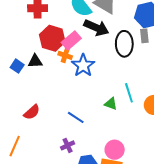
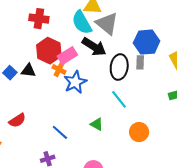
cyan line: (129, 93) -> (119, 99), moved, turned -30

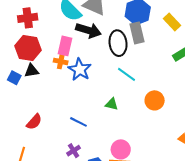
red hexagon: (49, 51) -> (28, 48), moved
pink rectangle: (67, 56) -> (65, 46), turned -30
gray rectangle: (140, 62) -> (137, 33), size x1.5

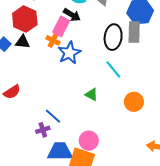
black arrow: (88, 30) -> (72, 15), moved, size x0.7
blue line: (78, 122) -> (53, 116), moved

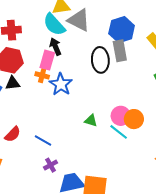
black arrow: (72, 15) -> (55, 47), turned -132
cyan line: (113, 69) -> (119, 132), moved
blue line: (53, 116) -> (43, 140), moved
pink circle: (89, 141) -> (121, 116), moved

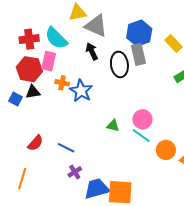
cyan semicircle: (54, 25) -> (56, 38), moved
black arrow: (55, 47) -> (92, 51), moved
pink rectangle: (47, 60) -> (49, 61), moved
orange circle: (134, 119) -> (166, 150), moved

